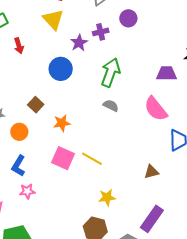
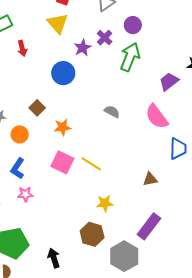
purple cross: (101, 32) -> (105, 38), turned -35
green arrow: (111, 72) -> (130, 57), moved
purple trapezoid: (167, 73) -> (169, 82), turned -40

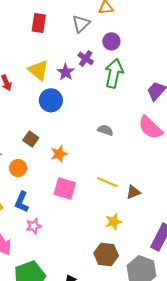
yellow triangle: (58, 23) -> (38, 70), moved
yellow line: (91, 164) -> (107, 182), moved
brown triangle: (150, 179) -> (133, 192), moved

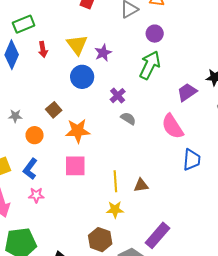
purple cross: (86, 58) -> (118, 96), moved
orange star: (59, 154) -> (78, 131), size x1.4
yellow line: (107, 182) -> (115, 181), moved, turned 50
pink square: (65, 188) -> (75, 166), turned -30

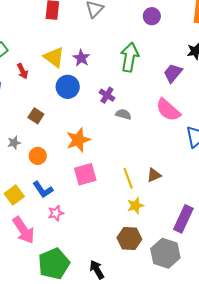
purple circle: (155, 34) -> (152, 16), moved
brown square: (54, 110) -> (36, 116), moved
blue L-shape: (30, 169) -> (43, 190), turned -55

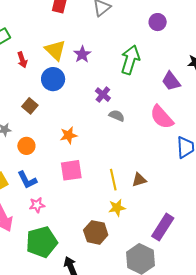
purple trapezoid: (173, 73) -> (171, 81), turned -85
blue circle: (68, 87) -> (53, 79), moved
orange star: (78, 140) -> (69, 135), size x0.7
brown hexagon: (129, 238) -> (96, 232), moved
green pentagon: (54, 264) -> (42, 242), moved

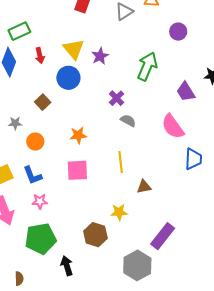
yellow line: (113, 180) -> (121, 162), moved

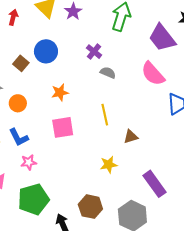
red arrow: (40, 55) -> (13, 17), turned -147
blue circle: (68, 78) -> (46, 51), moved
purple trapezoid: (186, 92) -> (162, 38), size x1.4
brown hexagon: (95, 235) -> (90, 207), moved
purple rectangle: (163, 236) -> (155, 184), turned -68

